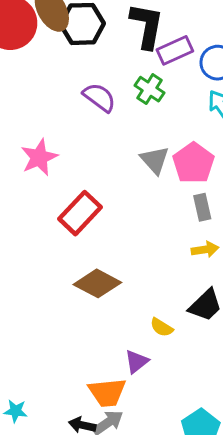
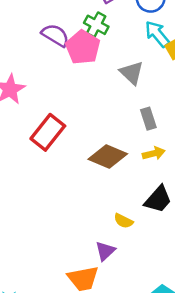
gray triangle: (155, 160) -> (132, 73), moved
pink pentagon: (194, 163) -> (83, 47), moved
brown diamond: (97, 283) -> (108, 156), moved

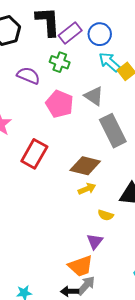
pink pentagon: (83, 47) -> (60, 104), moved
gray rectangle: (148, 119) -> (113, 131), size x1.8
yellow arrow: (154, 153) -> (87, 189), moved

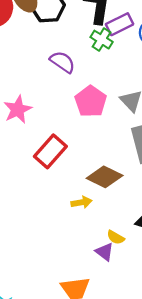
green cross: (60, 62) -> (102, 40), moved
yellow arrow: (87, 189) -> (81, 202), moved
purple triangle: (95, 241) -> (105, 252), moved, turned -42

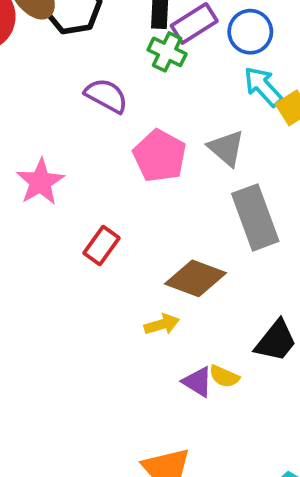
red rectangle: (50, 151) -> (102, 245), size x0.7
purple triangle: (105, 252) -> (198, 382), moved

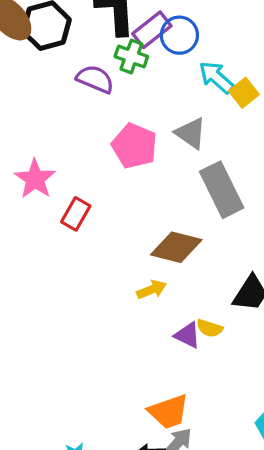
blue circle: (250, 32) -> (179, 35), moved
purple semicircle: (106, 96) -> (95, 79), moved
red rectangle: (102, 245) -> (76, 214), moved

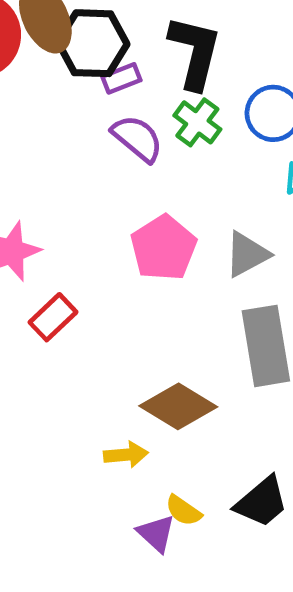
purple rectangle: (152, 30) -> (121, 78), moved, size x0.7
gray triangle: (191, 133) -> (247, 254), turned 40
yellow semicircle: (210, 328) -> (183, 511), moved

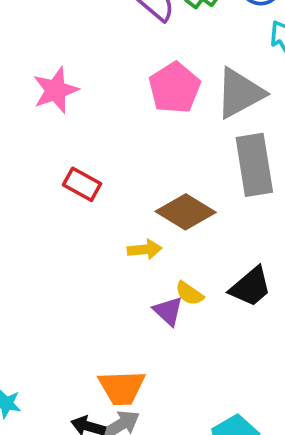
gray triangle: (247, 254) -> (240, 93), size x1.4
red rectangle: (53, 317) -> (82, 184), moved, turned 72

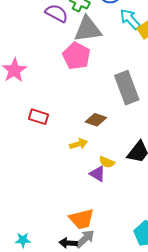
gray triangle: (240, 93) -> (88, 29), moved, turned 32
brown diamond: (186, 212) -> (96, 120), size x0.7

